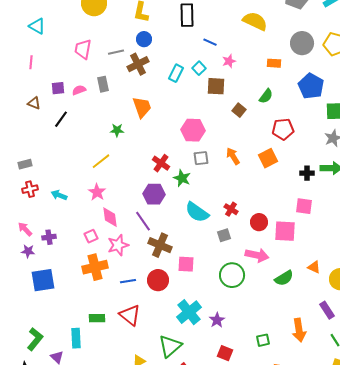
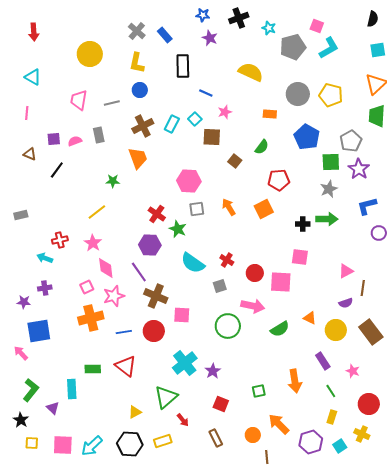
brown cross: (138, 64) -> (143, 126), moved
red cross: (30, 189) -> (60, 240), moved
cyan arrow: (59, 195) -> (45, 258), moved
pink arrow: (25, 229) -> (21, 353), moved

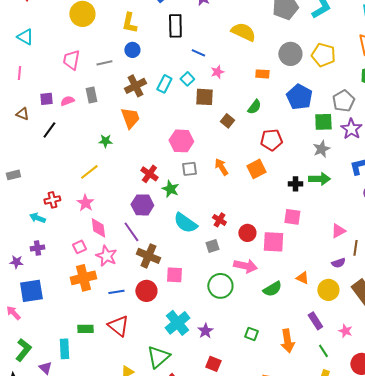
pink star: (114, 296) -> (106, 256), turned -30
green square: (259, 391) -> (251, 334), moved, turned 32

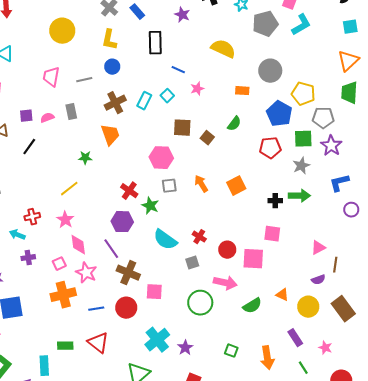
yellow pentagon: (323, 55) -> (303, 94), moved
brown square: (204, 97) -> (182, 128), moved
gray pentagon: (343, 101) -> (323, 118), turned 30
red pentagon: (271, 140) -> (270, 148), moved
purple cross: (37, 248) -> (28, 258), moved

